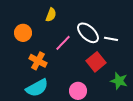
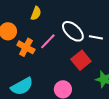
orange cross: (38, 61) -> (26, 47), moved

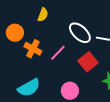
pink line: (48, 41) -> (58, 53), moved

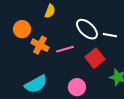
pink line: (58, 53) -> (65, 49), turned 30

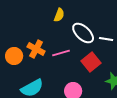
yellow semicircle: (50, 11) -> (59, 15), moved
orange circle: (22, 29) -> (14, 56), moved

